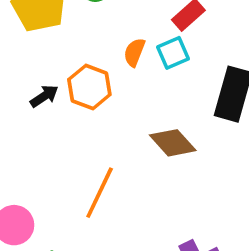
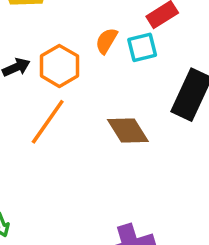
orange line: (100, 193) -> (48, 122), moved

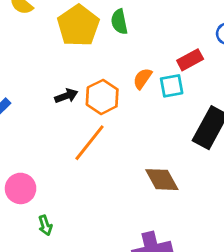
brown diamond: (128, 131) -> (162, 180), moved

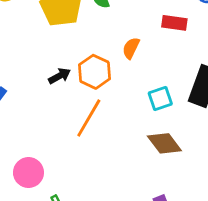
red rectangle: (190, 60) -> (174, 23), turned 45
cyan square: (172, 86) -> (160, 98), moved

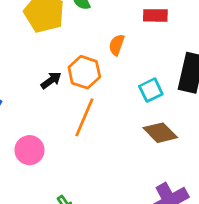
pink circle: (28, 173) -> (29, 150), moved

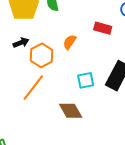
black arrow: (51, 80) -> (21, 43), moved
brown diamond: (160, 133) -> (71, 111), moved

